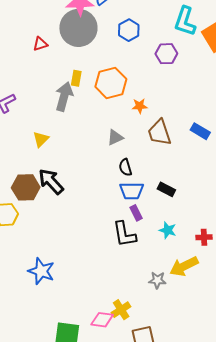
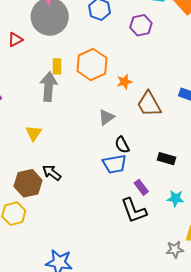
black arrow: (51, 181) -> (52, 173), size x0.7
blue trapezoid: (132, 191) -> (115, 164), moved

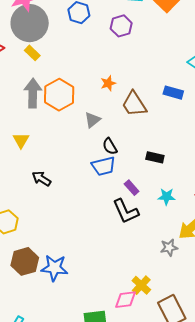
orange hexagon: (92, 65) -> (59, 95), moved
yellow rectangle: (57, 66) -> (32, 53), moved, turned -42
brown hexagon: (28, 183) -> (25, 261), moved

